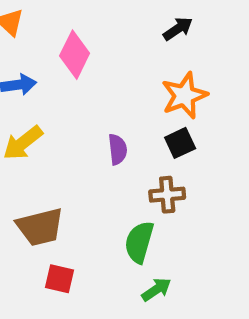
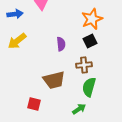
brown trapezoid: (40, 227) -> (54, 80), moved
green semicircle: (139, 242) -> (89, 87), moved

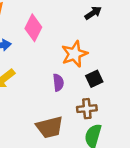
orange star: (92, 19) -> (74, 54), moved

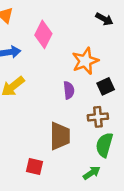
black arrow: (93, 13) -> (104, 19), turned 63
brown trapezoid: (50, 127) -> (60, 136), turned -76

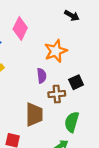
black square: (106, 86) -> (76, 82), moved
brown cross: (98, 117) -> (57, 94), moved

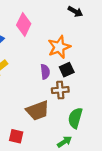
black square: (76, 82) -> (67, 70), moved
brown trapezoid: (34, 114) -> (38, 110), turned 70

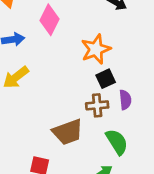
purple semicircle: (45, 72) -> (125, 100), moved
green semicircle: (75, 118) -> (117, 142), turned 132

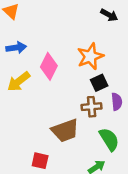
pink diamond: (49, 20) -> (49, 66), moved

